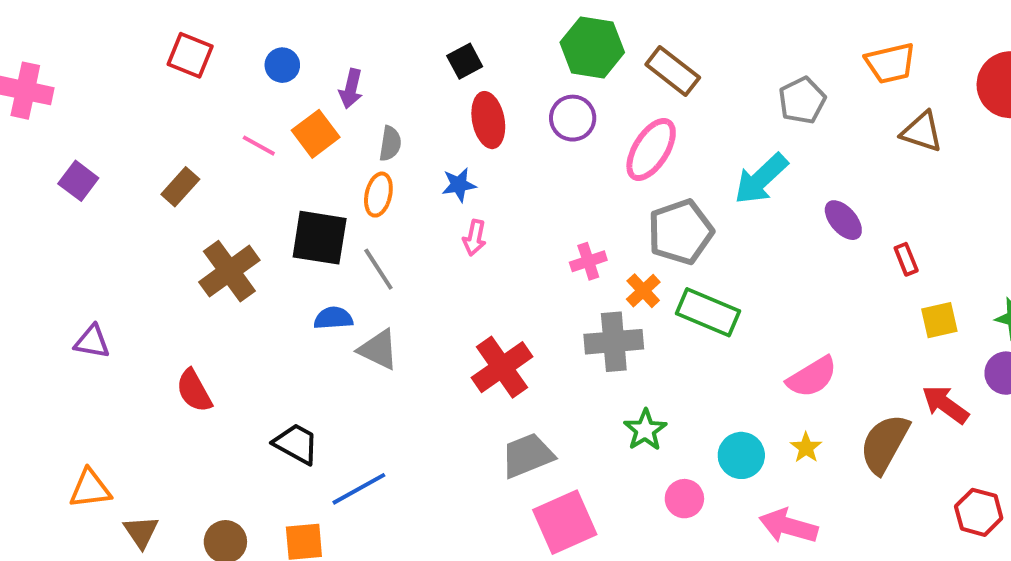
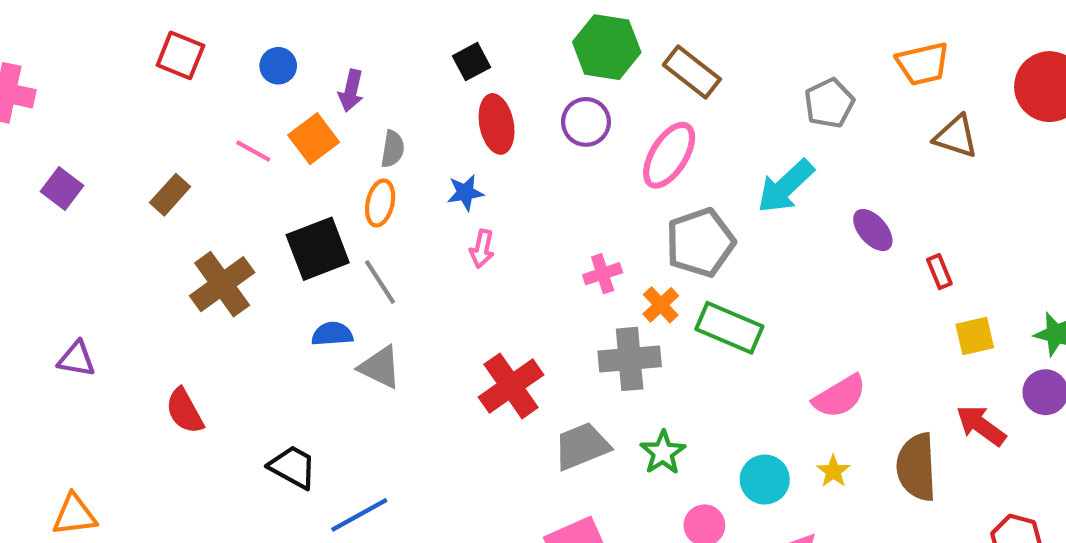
black square: (320, 238) -> (318, 249), turned -30
brown semicircle: (885, 444) -> (917, 467), turned -32
gray trapezoid: (528, 455) -> (582, 446), moved

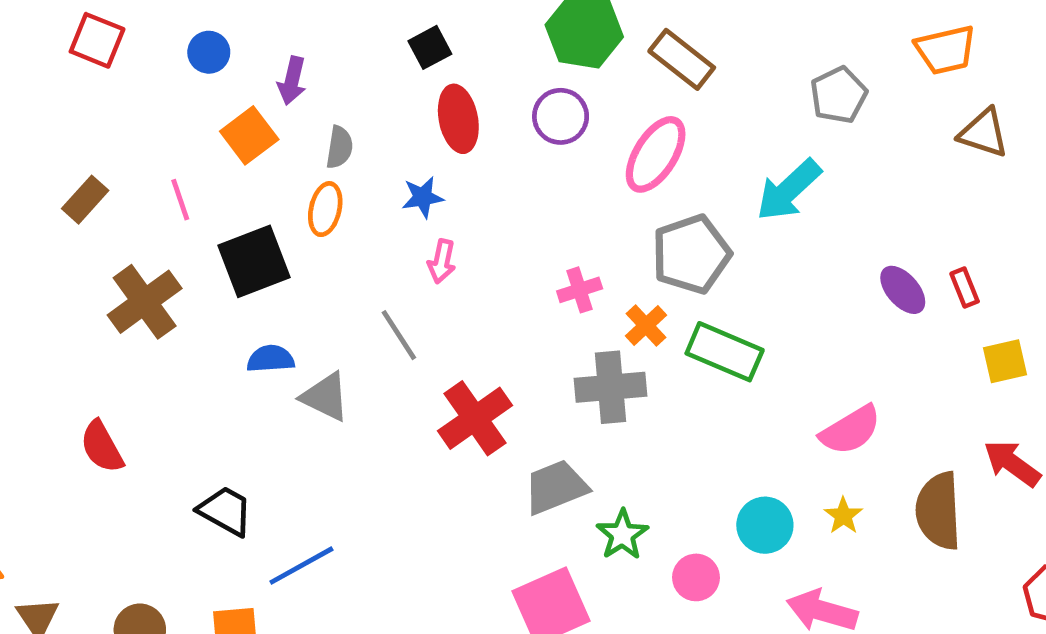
pink line: (253, 151) -> (180, 200), moved, turned 42
purple ellipse: (873, 230) -> (903, 290), moved
gray line: (380, 282) -> (399, 335), moved
green star: (663, 452) -> (622, 535), moved

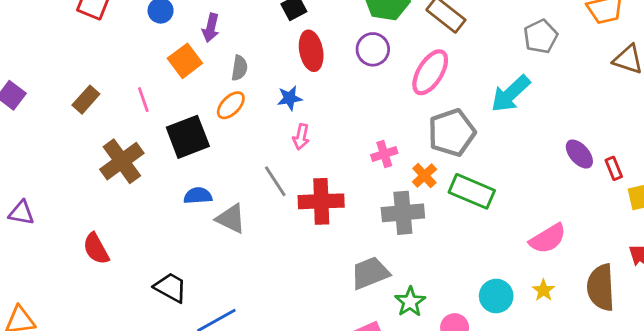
orange ellipse: (325, 209) -> (231, 105), turned 32
red rectangle: (965, 288) -> (614, 168), moved
red cross: (475, 418) -> (321, 201), moved, turned 33

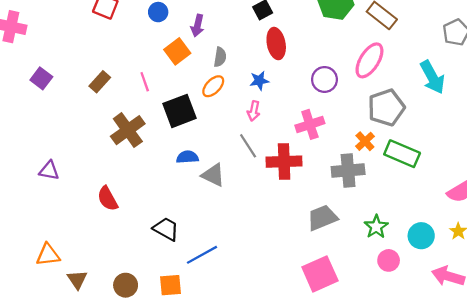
purple circle: (373, 49) -> (324, 79), moved
cyan arrow: (510, 94) -> (432, 77), turned -76
pink arrow: (301, 137) -> (254, 111), moved
pink cross: (384, 154) -> (310, 124), moved, size x1.4
green star: (410, 302) -> (376, 227), moved

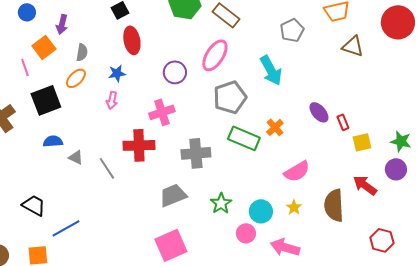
pink line: (145, 82) -> (25, 67), moved
orange cross: (365, 141) -> (275, 127), moved
gray line: (248, 146) -> (107, 168), moved
gray triangle: (213, 175) -> (76, 157), size x0.7
pink circle: (389, 260) -> (246, 233), moved

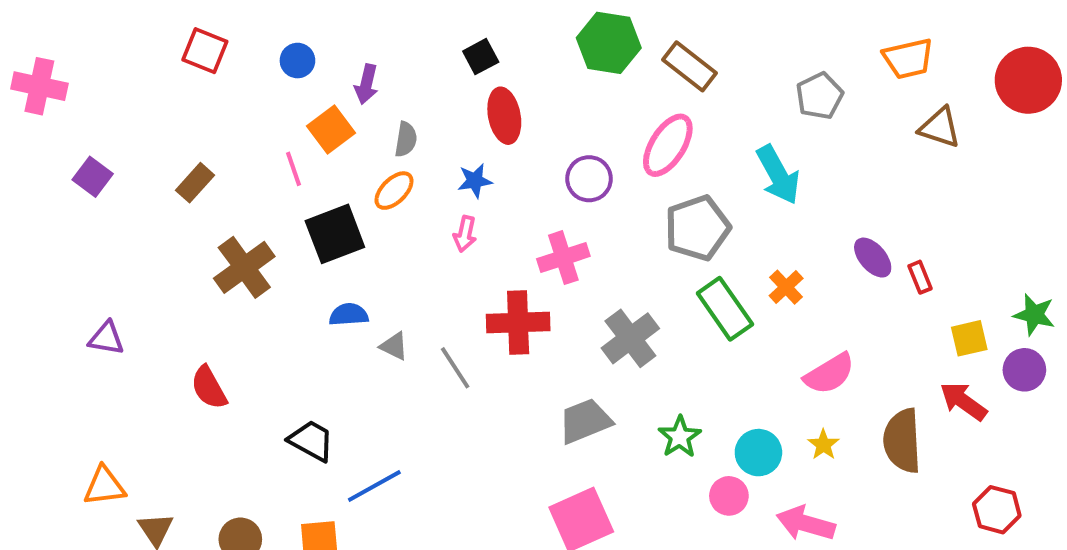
green rectangle: (244, 138) -> (725, 309), turned 32
yellow square: (362, 142) -> (969, 338), moved
gray cross: (196, 153) -> (630, 338), turned -32

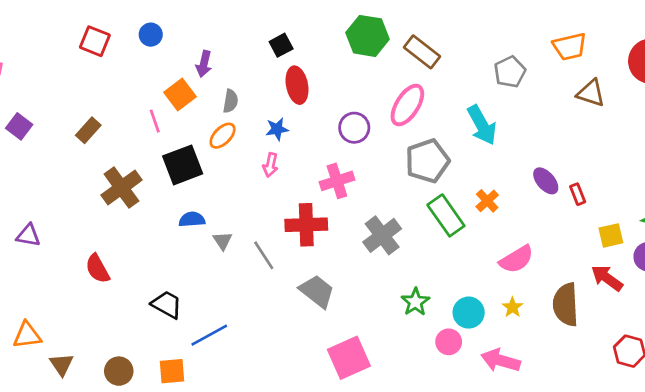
blue circle: (297, 61) -> (151, 35), moved
gray triangle: (394, 346) -> (223, 241), turned 30
gray trapezoid: (585, 421) -> (317, 291), moved, turned 60

